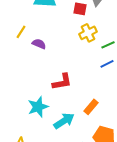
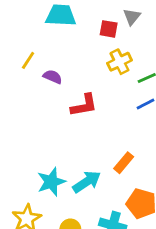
red L-shape: (62, 82) -> (84, 105), moved
cyan star: (38, 107) -> (51, 182), moved

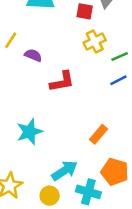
cyan star: (51, 182) -> (29, 132), moved
cyan arrow: (87, 182) -> (65, 171), moved

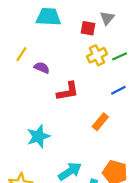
green line: (120, 57) -> (120, 56), moved
orange rectangle: (98, 134) -> (100, 122), moved

